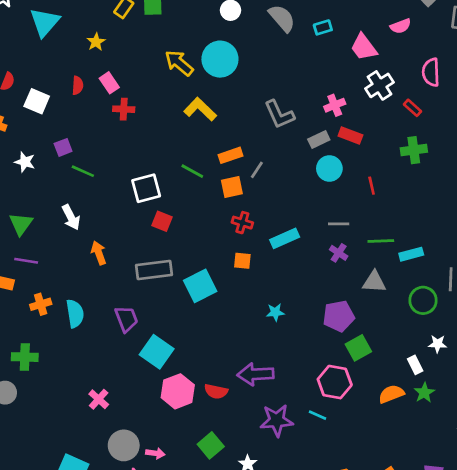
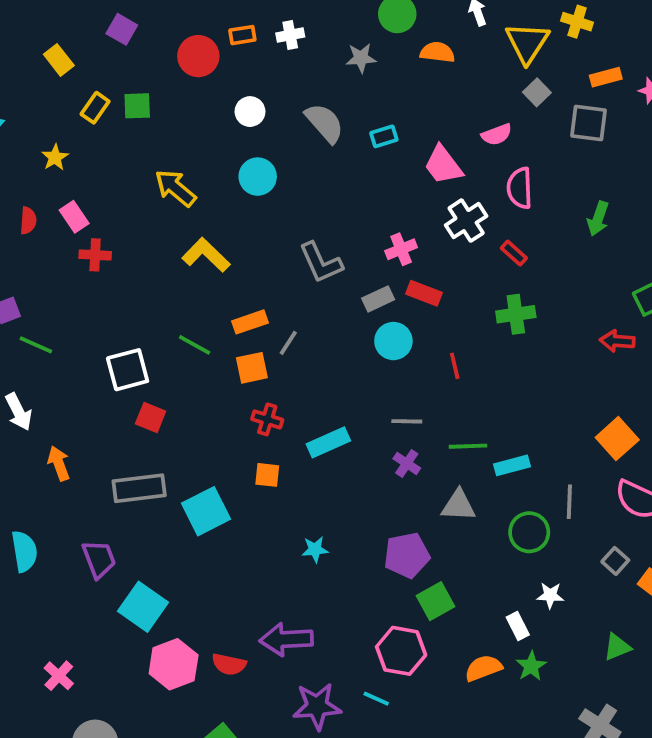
cyan circle: (220, 59) -> (258, 177), moved, size x0.7
pink semicircle: (431, 72) -> (520, 188), moved

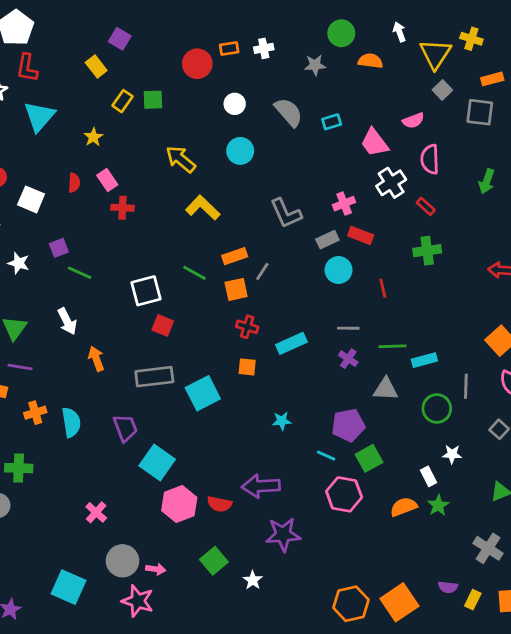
purple square: (122, 29) -> (120, 39), moved
cyan line: (376, 699) -> (326, 456), moved

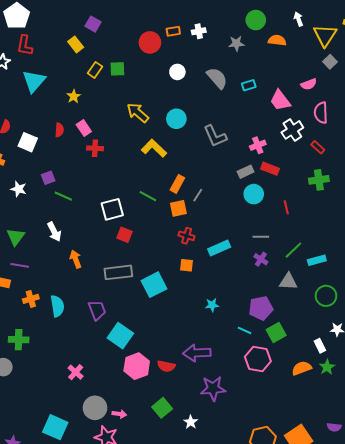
cyan circle: (240, 151) -> (176, 119), moved
gray L-shape: (286, 213) -> (215, 136), moved
orange rectangle: (235, 256) -> (177, 184), turned -42
green line: (393, 346) -> (293, 250), turned -42

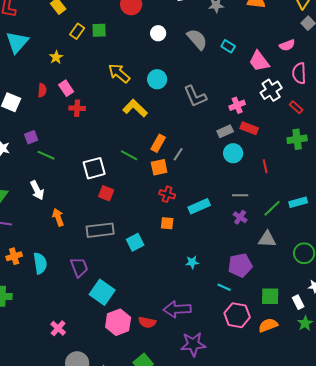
cyan rectangle: (249, 85) -> (228, 46), turned 48
cyan rectangle: (317, 260) -> (298, 202), moved
cyan square: (154, 285) -> (135, 242), size x0.7
green square: (276, 333) -> (270, 296), moved, turned 30
orange semicircle: (302, 368) -> (268, 325), moved

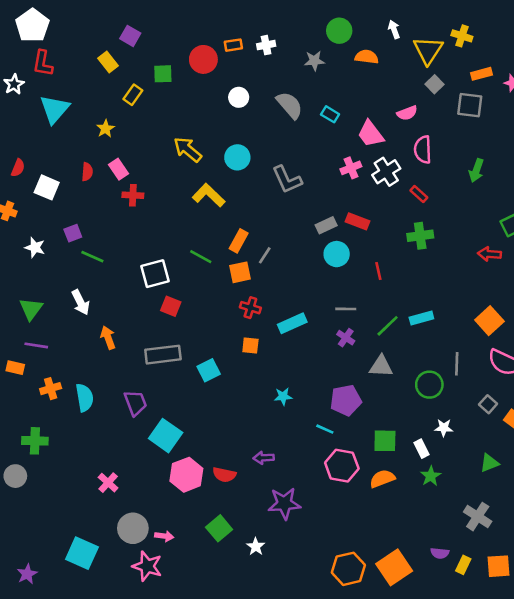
green square: (99, 30) -> (163, 74), moved
pink cross: (237, 105) -> (351, 168), moved
purple arrow: (177, 309) -> (263, 458), size x0.6

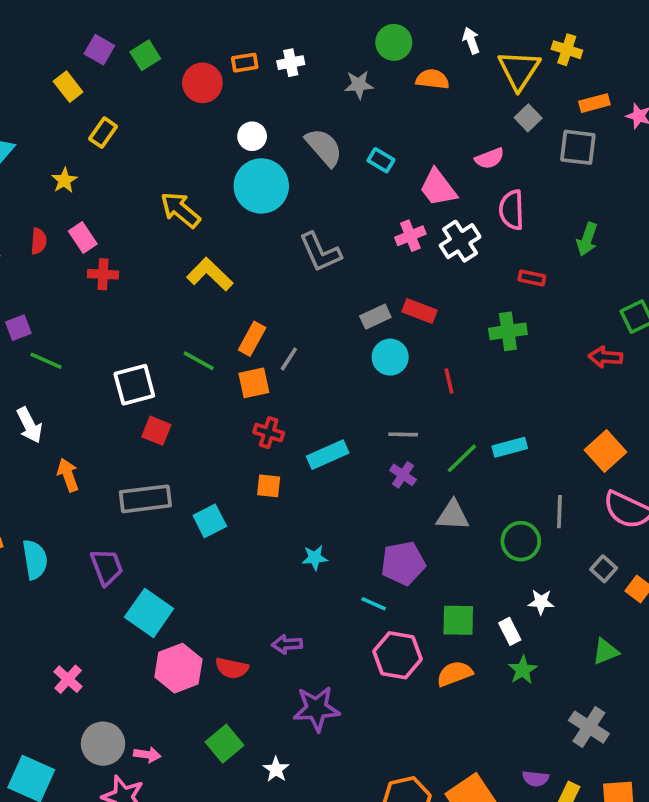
green square: (163, 74) -> (145, 55), moved, turned -30
cyan circle: (237, 157) -> (261, 186), moved, size x1.5
red rectangle: (419, 194) -> (532, 278), moved, turned -30

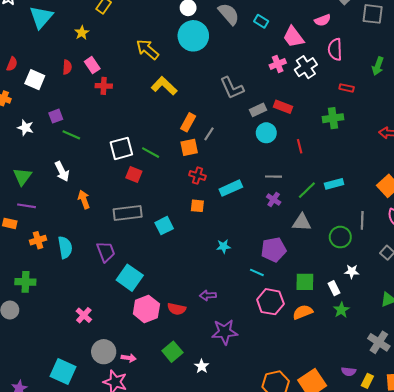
gray L-shape: (320, 252) -> (232, 88), moved
green line: (199, 361) -> (151, 153), moved

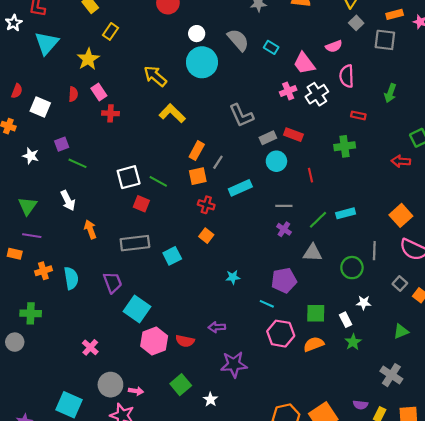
yellow star: (82, 33) -> (88, 59), size x1.5
cyan rectangle: (231, 188) -> (240, 188), moved
orange square: (197, 206) -> (206, 236), turned 32

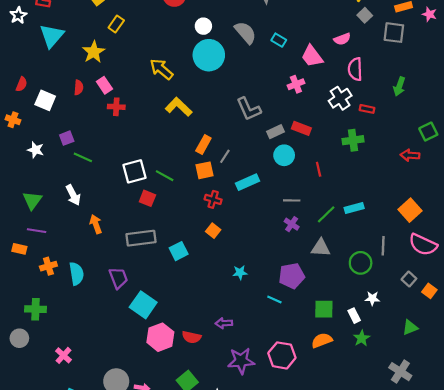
white cross: (317, 94) -> (340, 98), moved
pink hexagon: (281, 334) -> (282, 355), moved
pink cross: (90, 347) -> (63, 355), moved

